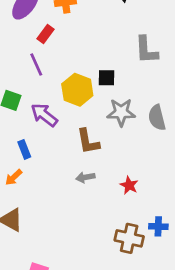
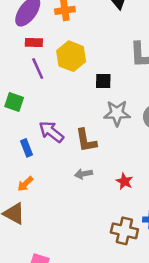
red rectangle: (46, 34) -> (34, 43), moved, turned 56
yellow hexagon: (77, 90) -> (71, 56), moved
purple arrow: (44, 115) -> (51, 132), moved
orange arrow: (14, 177) -> (25, 184), moved

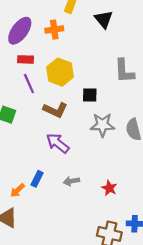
purple arrow: (51, 132) -> (58, 143), moved
brown L-shape: (86, 140) -> (55, 110), moved, turned -55
blue rectangle: (27, 148) -> (37, 179), moved, turned 49

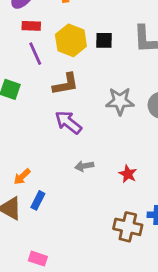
black square: (90, 95) -> (104, 40), moved
brown L-shape: (55, 110) -> (66, 84), turned -35
blue rectangle: (37, 179) -> (38, 200), moved

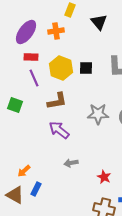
red star: (128, 174) -> (104, 177), moved

